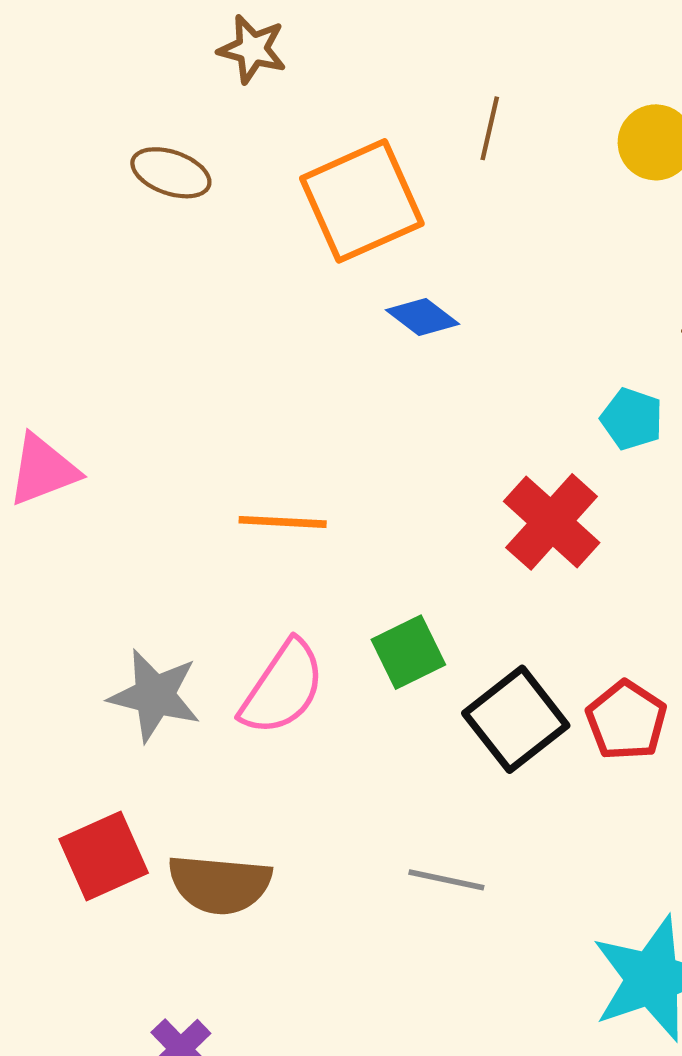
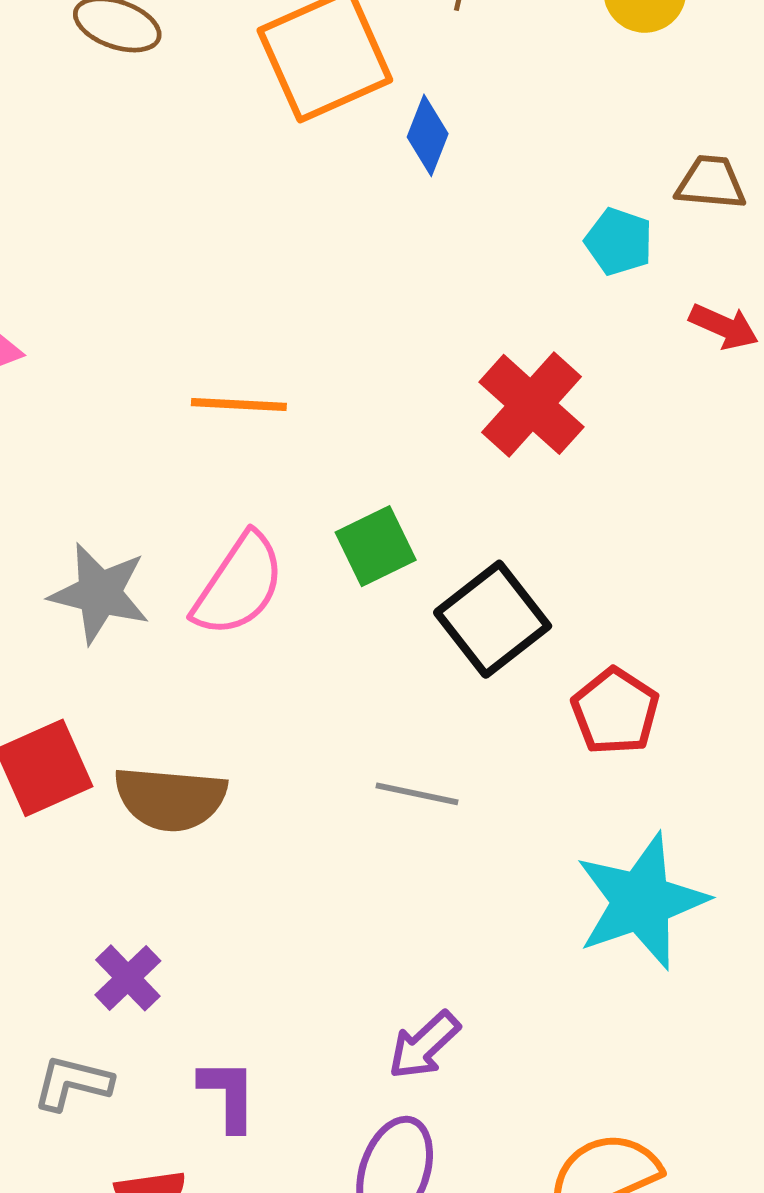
blue diamond: (423, 317) -> (428, 135), moved, turned 74
cyan pentagon: (632, 419) -> (619, 242), moved
red pentagon: (626, 720) -> (615, 711), moved

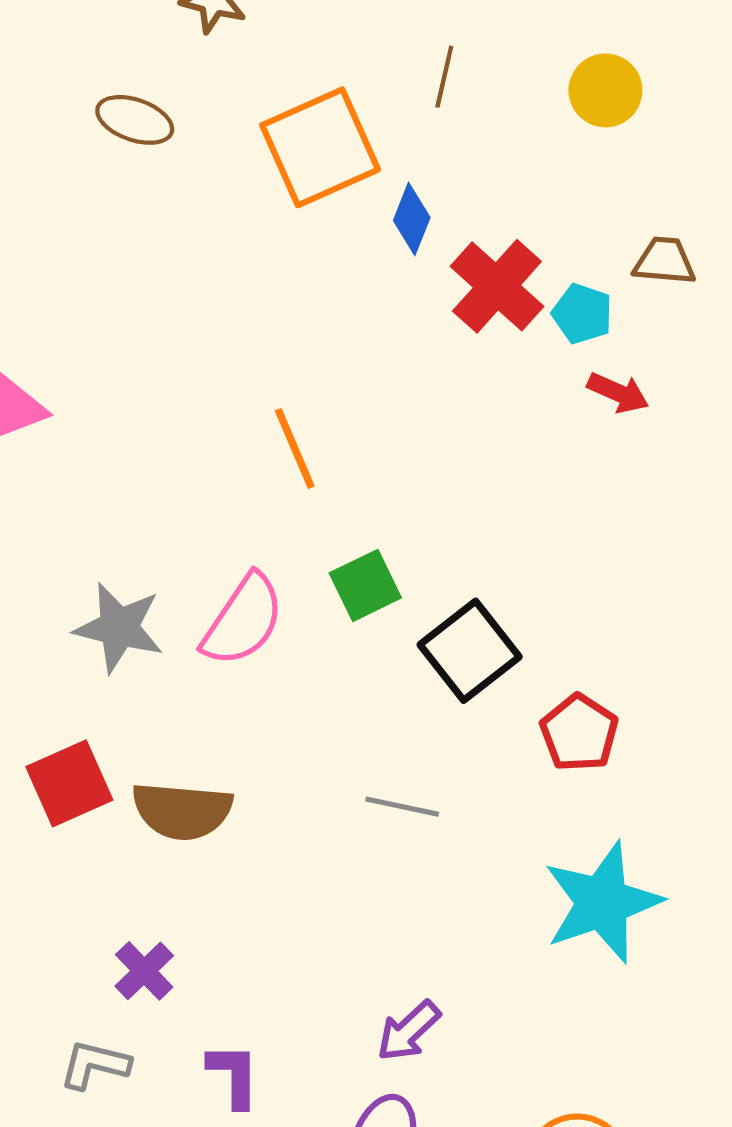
red arrow: (724, 327) -> (618, 393), moved
orange line: (239, 404) -> (295, 449), moved, turned 64
red cross: (531, 404) -> (497, 286), moved

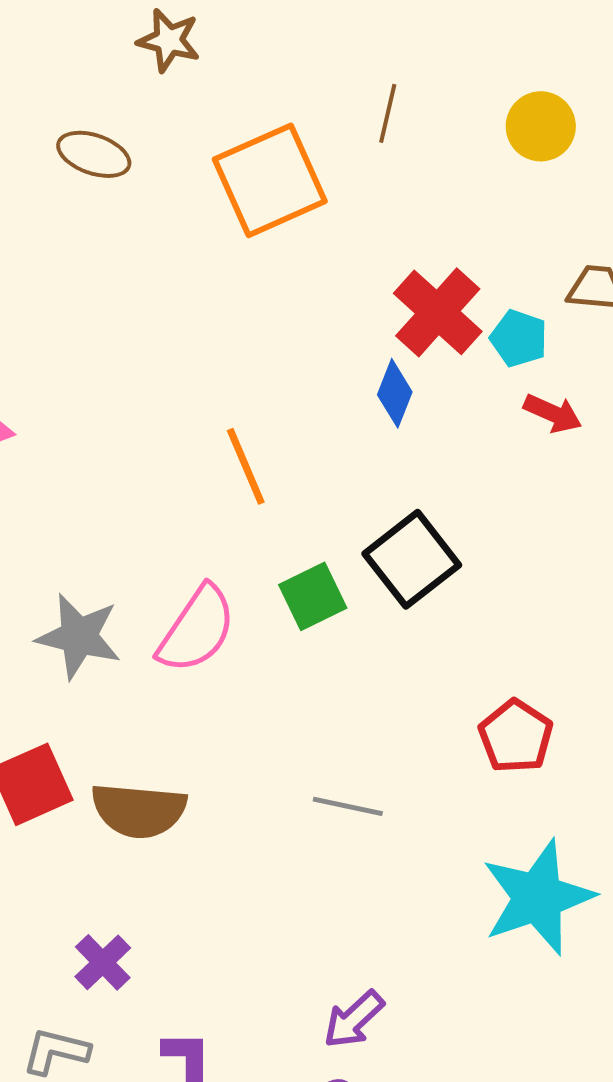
blue diamond: (412, 219) -> (395, 393), moved
black square: (470, 651) -> (412, 559), moved

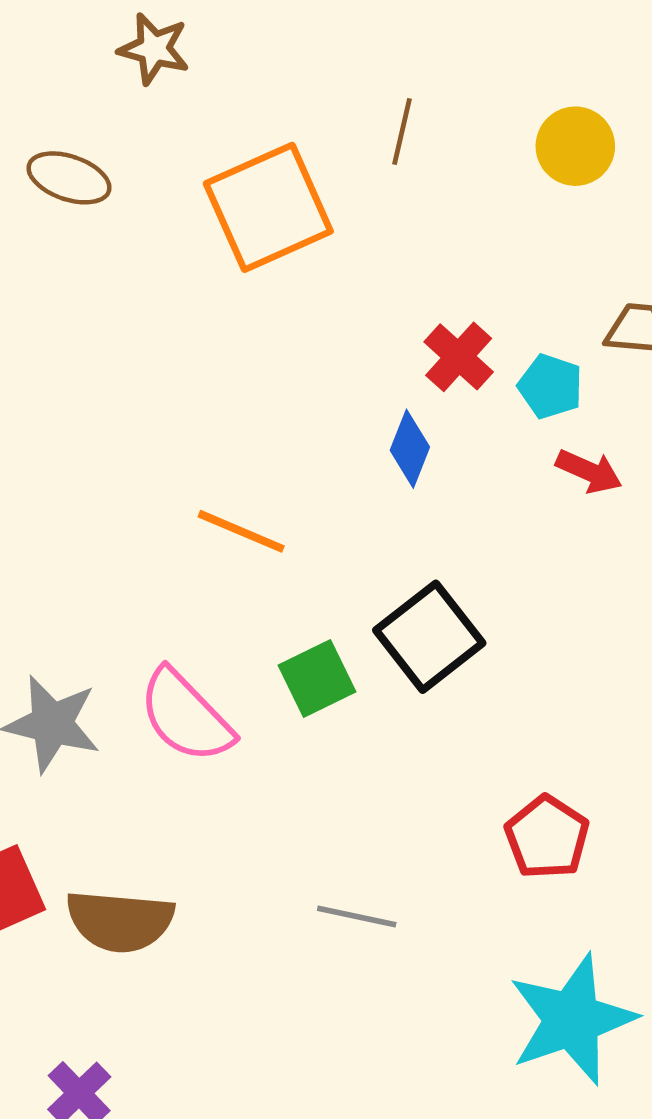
red cross: (438, 312) -> (459, 357), size x0.7
orange line: (246, 466) -> (241, 531), turned -44
pink semicircle: (197, 629) -> (186, 716), turned 102

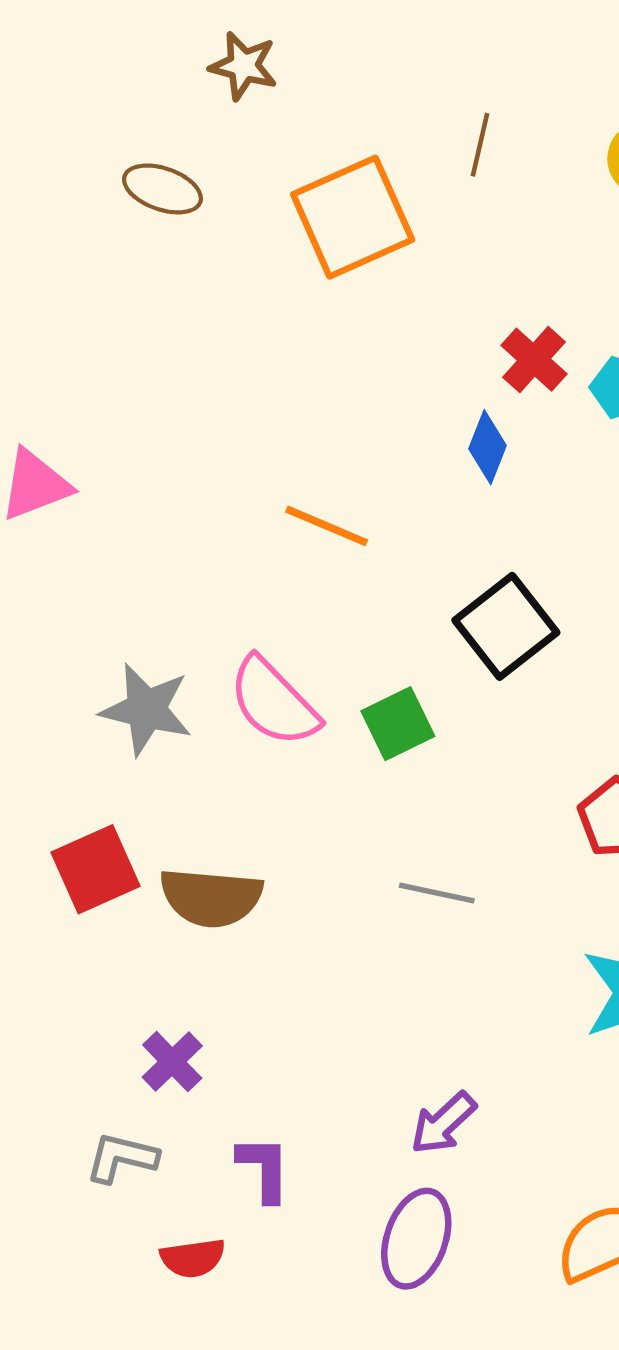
green square: (317, 679) -> (398, 724), moved

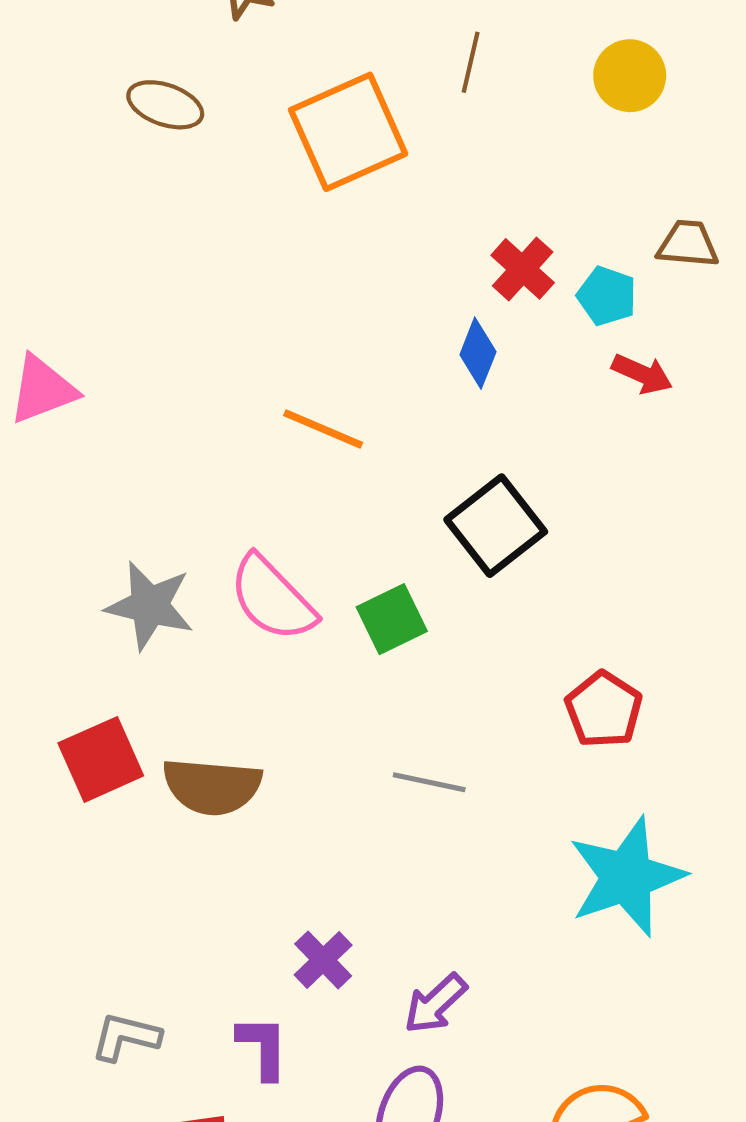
purple cross: (172, 1062) -> (323, 960), moved

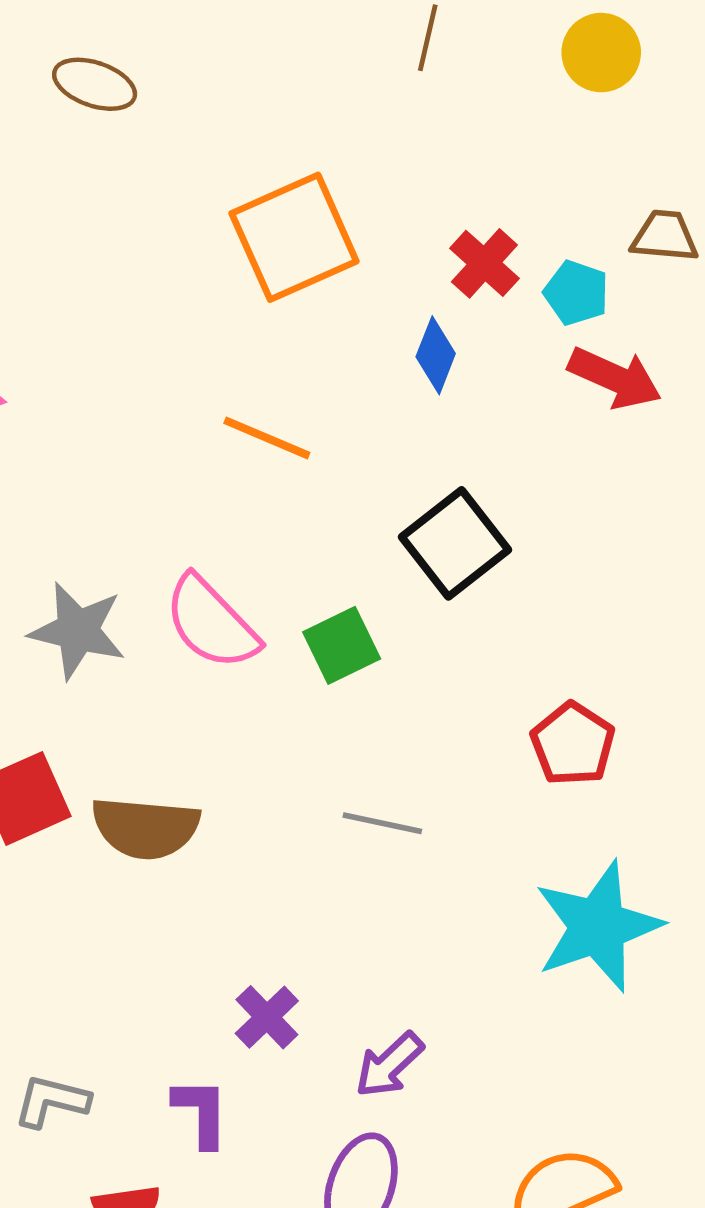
orange square: (348, 132) -> (294, 237), moved
red arrow: (642, 374) -> (615, 378), size x1.4

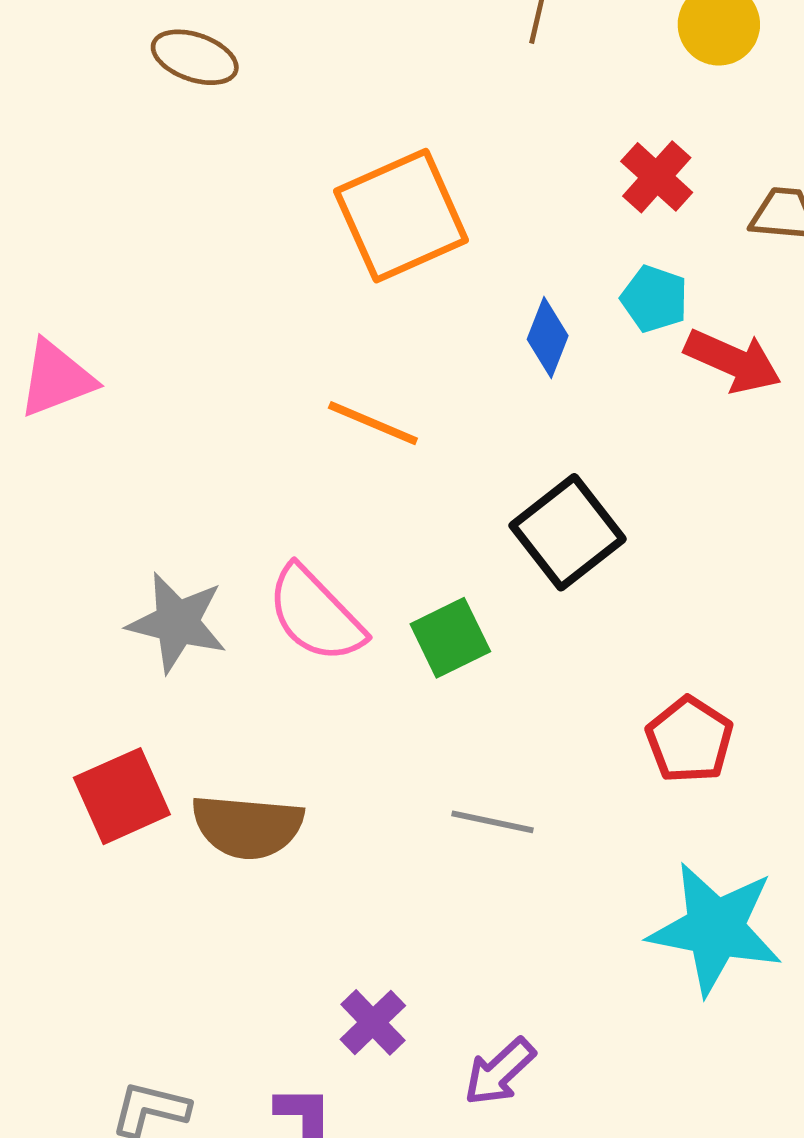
red cross: (484, 263) -> (657, 177), moved
cyan pentagon: (576, 293) -> (654, 299), moved
cyan star: (598, 926) -> (715, 929), turned 30

